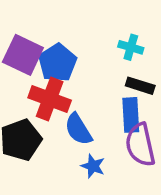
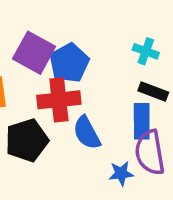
red cross: (50, 99) -> (59, 100), turned -30
blue star: (93, 166) -> (121, 173), moved, turned -30

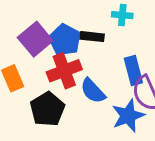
purple square: (34, 53) -> (35, 39), turned 36
black rectangle: (153, 92) -> (92, 37), moved
blue star: (121, 173) -> (128, 116), size x1.6

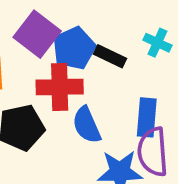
purple square: (35, 39) -> (37, 34), turned -32

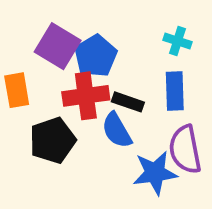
black rectangle: (110, 56) -> (128, 102), moved
blue rectangle: (147, 117) -> (175, 91), moved

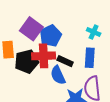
black pentagon: (53, 140) -> (27, 61), moved

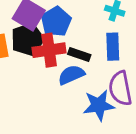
black pentagon: (27, 61) -> (28, 39), moved
blue semicircle: (58, 75) -> (71, 75), turned 96

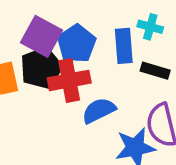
blue rectangle: (113, 47) -> (124, 46), moved
black rectangle: (79, 54) -> (155, 71), moved

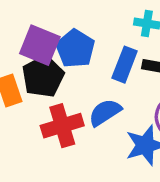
blue rectangle: (124, 46) -> (125, 65), moved, turned 32
red cross: (69, 80) -> (62, 126), moved

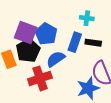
blue semicircle: (105, 112) -> (56, 59), moved

